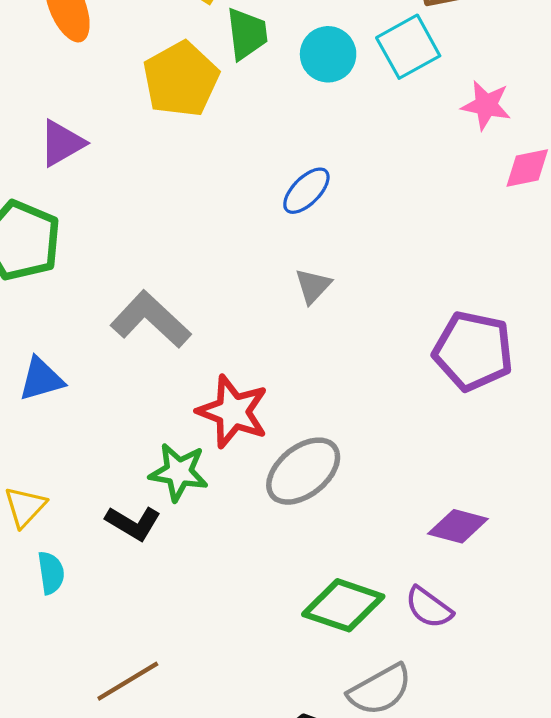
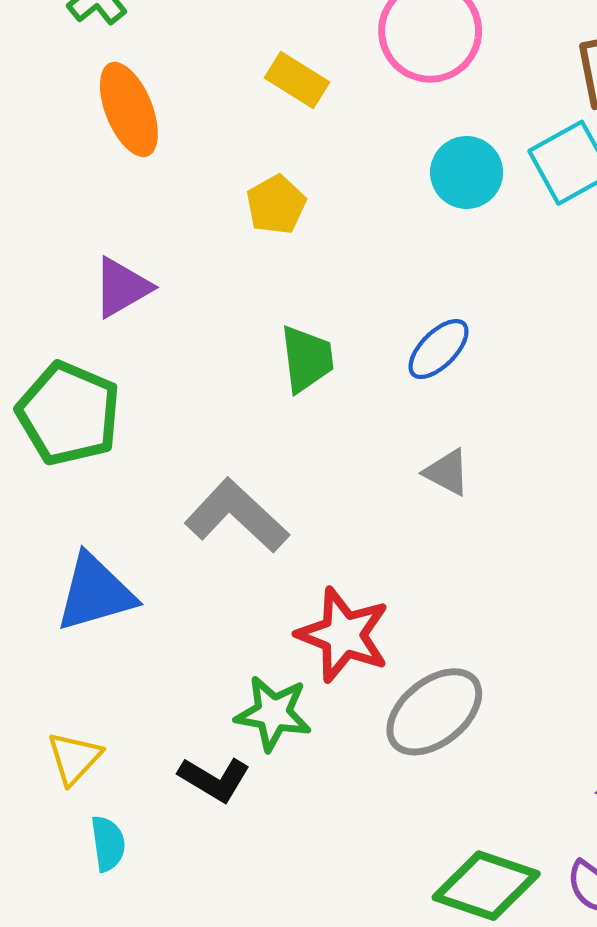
green trapezoid: (247, 34) -> (307, 359), moved
yellow pentagon: (181, 79) -> (276, 205), size x0.6
gray triangle: (313, 286) -> (447, 472), turned -45
blue triangle: (41, 379) -> (95, 593), size x1.4

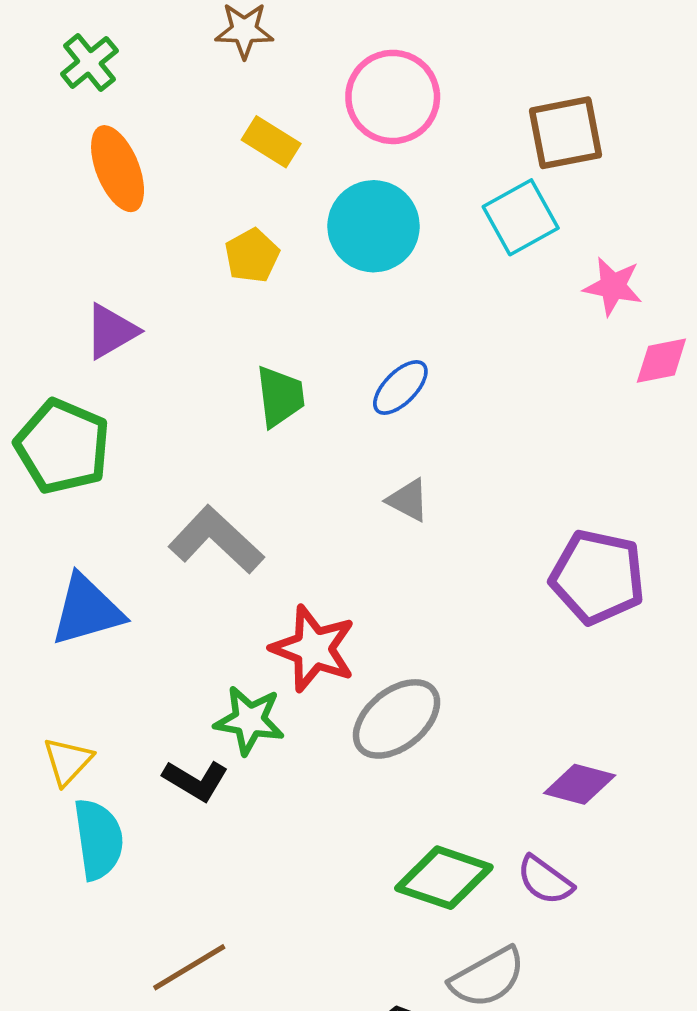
cyan circle: (467, 172) -> (374, 226), moved, size x1.4
cyan semicircle: (108, 844) -> (98, 839), size x1.6

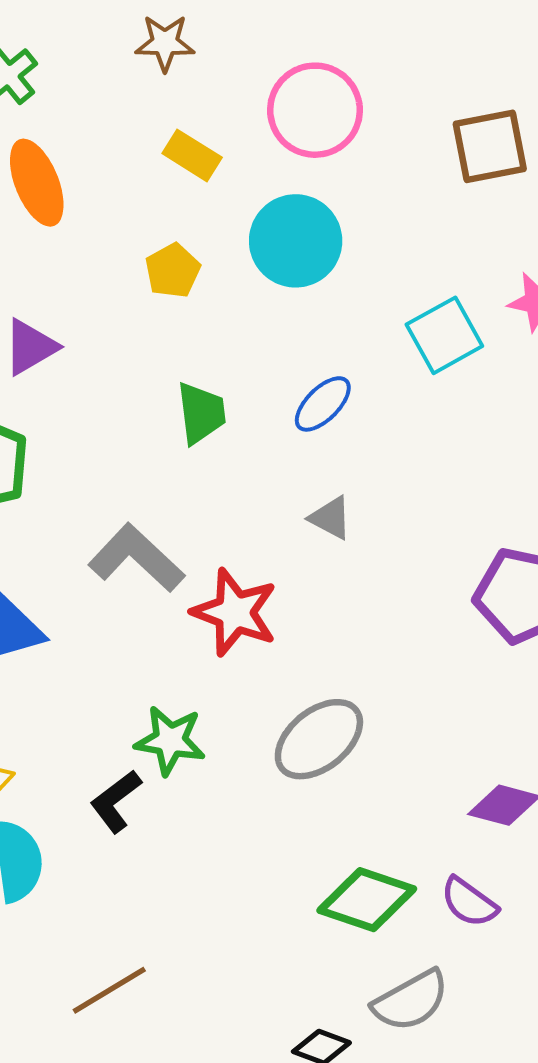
cyan square: (521, 217) -> (444, 335), moved
red star: (313, 649) -> (235, 612), moved
black L-shape: (196, 780) -> (116, 801), turned 112

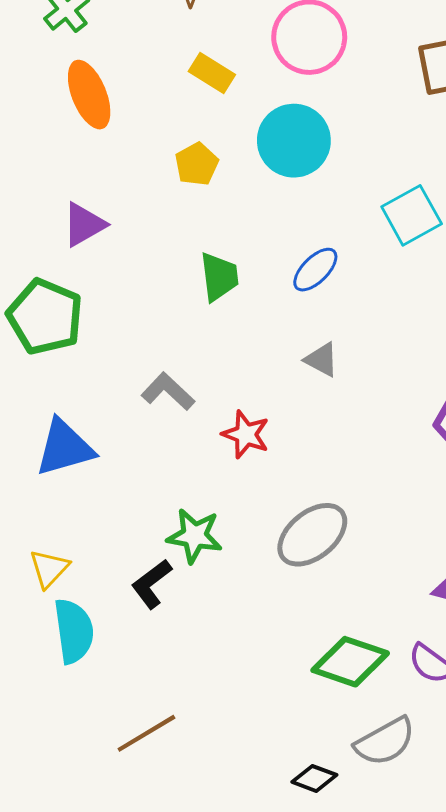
gray L-shape: (136, 558) -> (168, 391), size x0.7
red star: (235, 612) -> (246, 434), size x0.7

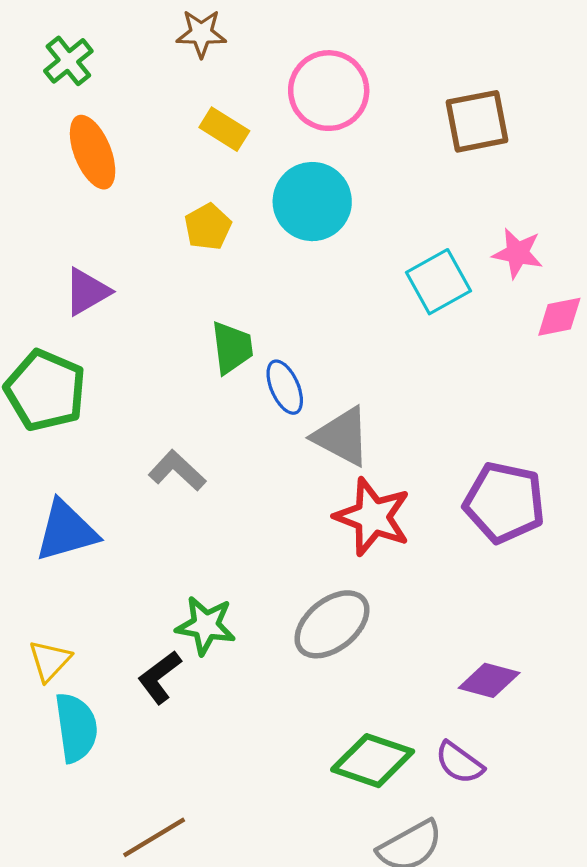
blue ellipse: (315, 270) -> (285, 387), moved, turned -69
gray triangle: (322, 360) -> (342, 437), size x1.6
red star: (246, 434) -> (373, 517), moved, size x1.5

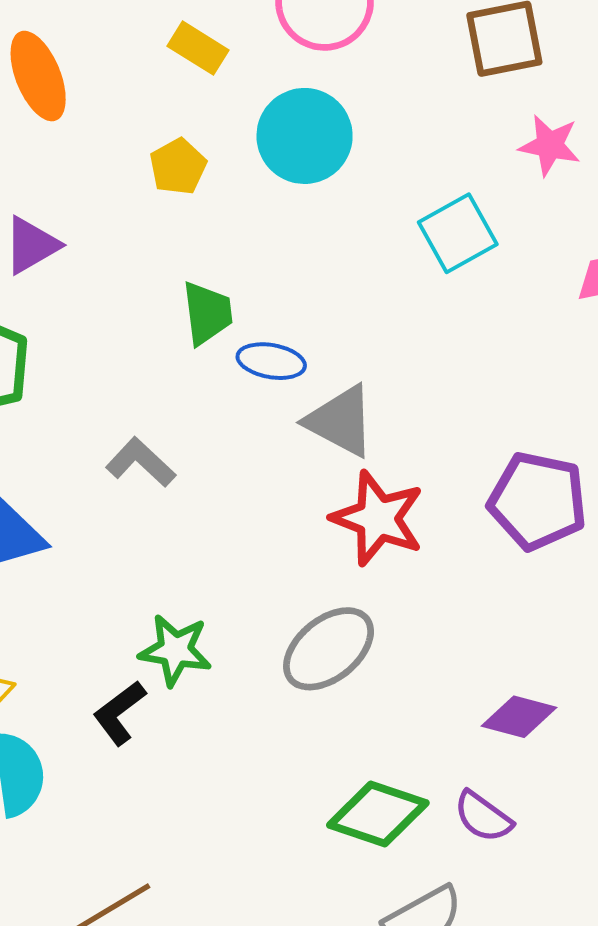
pink star: (518, 253) -> (550, 145), moved
blue ellipse: (285, 387) -> (271, 361), turned -56

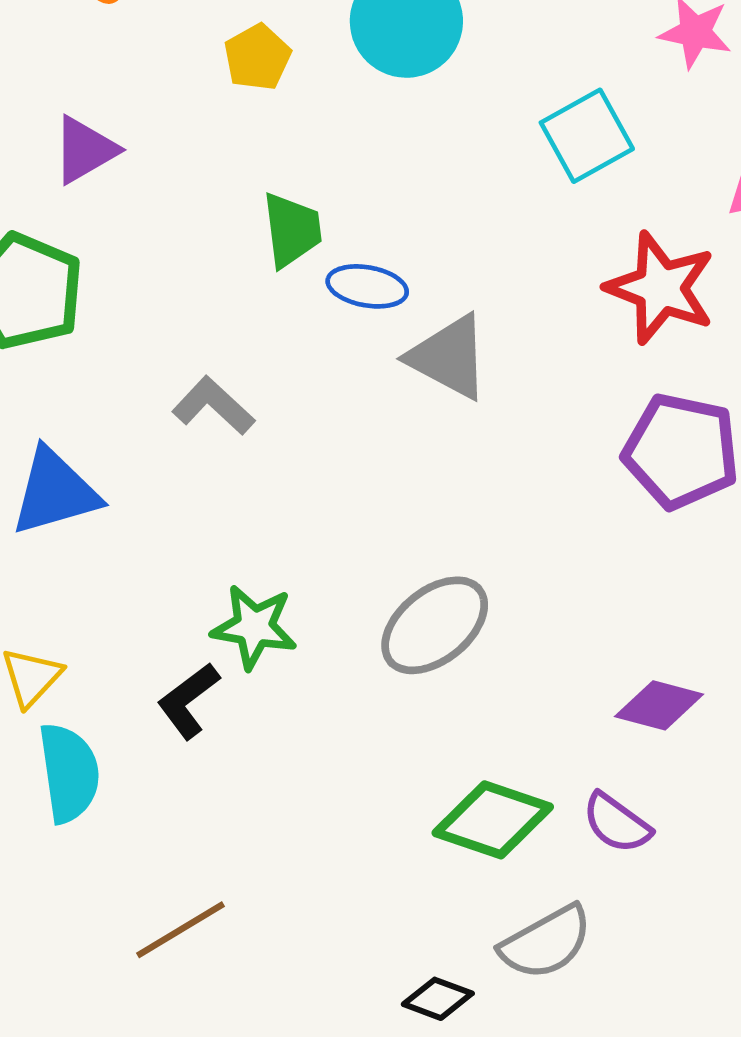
red star: (378, 518) -> (661, 288), moved

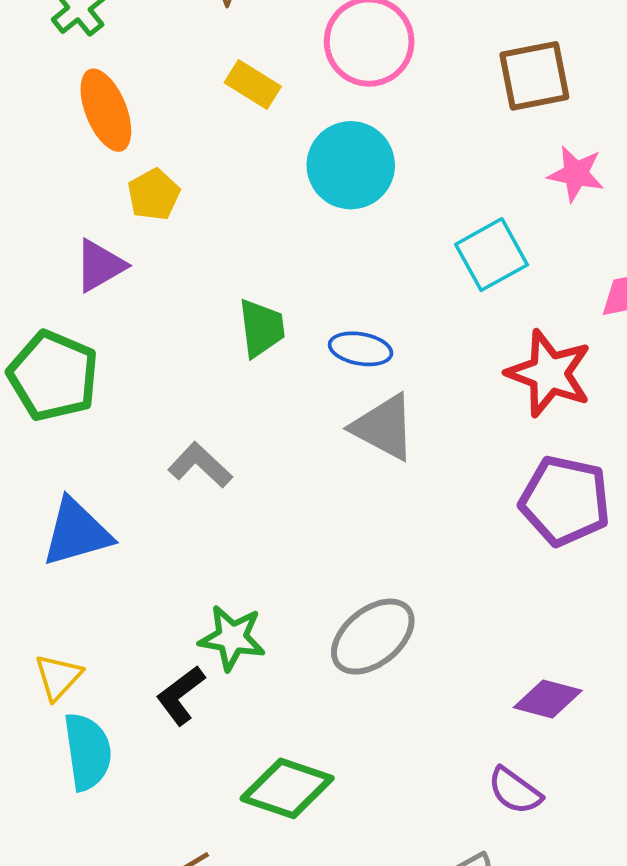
yellow pentagon: (257, 57) -> (154, 195), moved
blue ellipse: (367, 286) -> (361, 349), moved
green diamond: (493, 820) -> (287, 788), moved

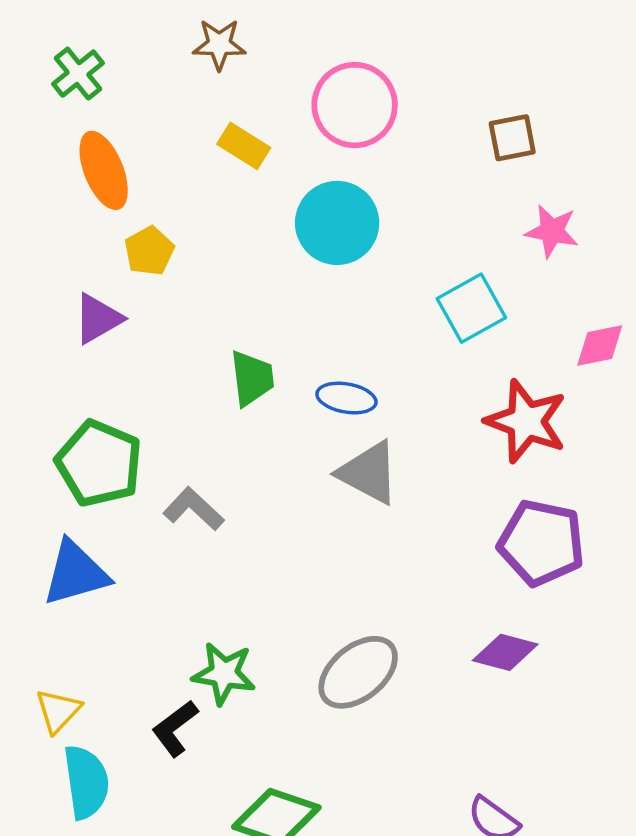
brown square: (534, 76) -> (512, 138), size x0.7
green pentagon: (53, 376) -> (99, 463), moved
purple diamond: (548, 699) -> (505, 652), moved

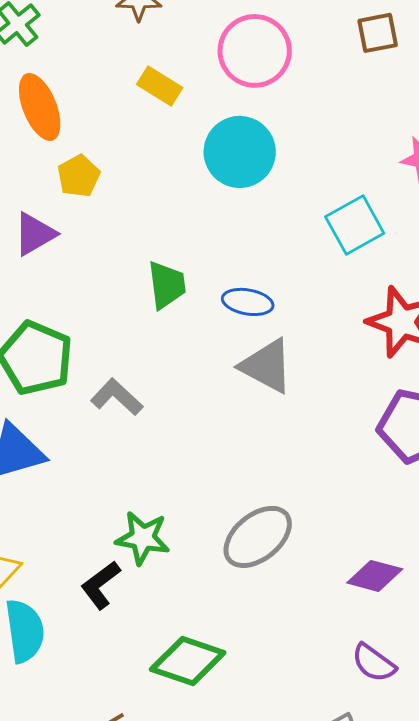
brown square: (512, 138) -> (378, 33), moved
purple diamond: (505, 652) -> (375, 576), moved

